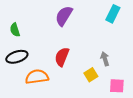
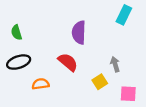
purple semicircle: (64, 16) -> (79, 32), moved, turned -30
red semicircle: (62, 57) -> (68, 62), turned 108
orange semicircle: (37, 77) -> (41, 84), size x0.7

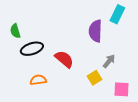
purple semicircle: (79, 32) -> (95, 31), moved
black ellipse: (19, 62) -> (32, 49), moved
gray arrow: (115, 64) -> (109, 61), turned 56

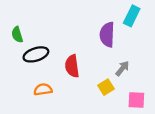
red semicircle: (64, 59) -> (72, 66), turned -138

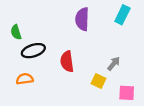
purple semicircle: (107, 35) -> (82, 19), moved
yellow square: (106, 87) -> (98, 81), turned -32
orange semicircle: (43, 89) -> (25, 79), moved

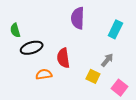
cyan rectangle: (122, 15) -> (115, 29), moved
orange semicircle: (25, 79) -> (44, 74), moved
pink square: (127, 93) -> (120, 88), turned 35

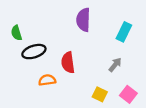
yellow square: (93, 76) -> (100, 94), moved

